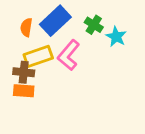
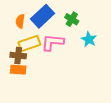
cyan star: (116, 37) -> (89, 39), moved
pink L-shape: (69, 55) -> (53, 42), turned 55

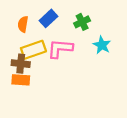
blue rectangle: (42, 16) -> (48, 18), size x0.7
green cross: (72, 19) -> (82, 22), turned 32

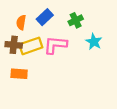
brown cross: (21, 64) -> (14, 45), moved

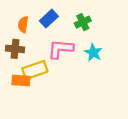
cyan star: (94, 42) -> (93, 52), moved
yellow rectangle: (31, 46) -> (35, 70), moved

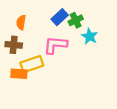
blue rectangle: (49, 19) -> (60, 17), moved
cyan star: (93, 52) -> (90, 36), moved

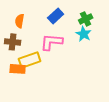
green cross: (76, 20) -> (86, 19), moved

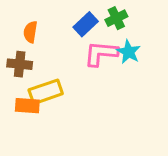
green cross: (86, 19) -> (116, 18), moved
pink L-shape: (52, 42) -> (101, 53), moved

